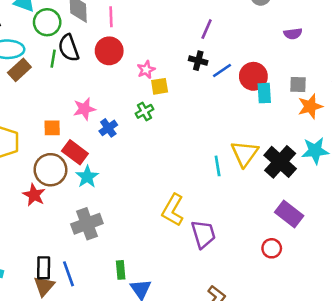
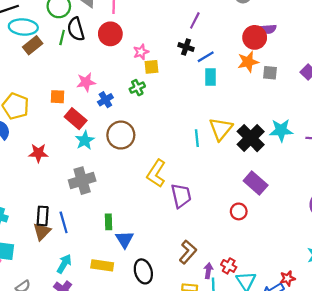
red circle: (253, 76) -> (255, 37), moved
cyan rectangle: (264, 93) -> (211, 77), moved
orange star: (310, 106) -> (248, 62), moved
brown circle: (50, 170) -> (121, 135), moved
red star: (34, 195) -> (38, 153), turned -30

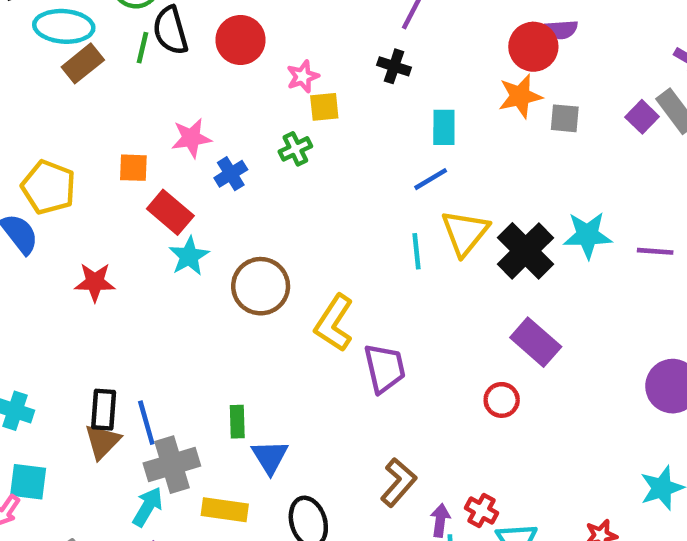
blue line: (206, 57) -> (431, 179), moved
brown circle: (121, 135) -> (261, 286), moved
gray cross: (82, 181) -> (172, 465), moved

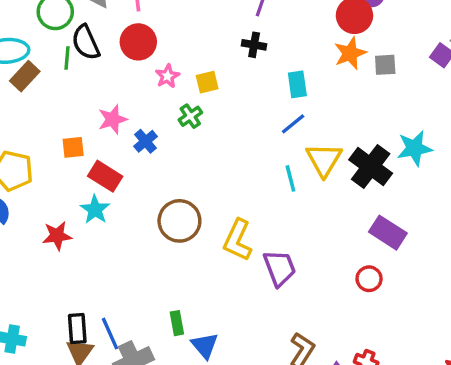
pink star: (303, 76) -> (167, 76), moved
cyan star: (189, 256) -> (95, 210), moved

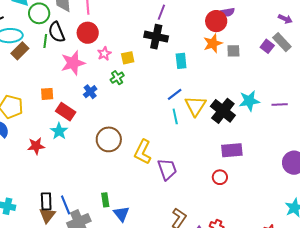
black cross: (254, 45) -> (156, 37), size x1.6
pink star: (113, 119) -> (73, 63), moved, size x1.4
blue line: (293, 124) -> (175, 94), moved
purple rectangle: (388, 233) -> (232, 150), turned -40

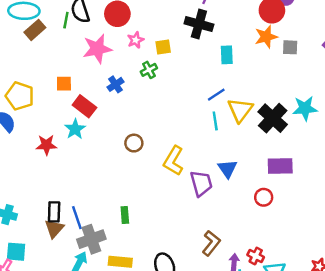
brown circle: (109, 139) -> (134, 143), size x0.6
blue triangle: (121, 214) -> (227, 169), moved

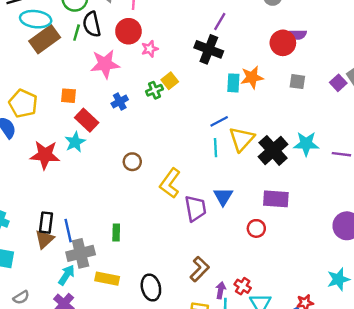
brown rectangle: (35, 30) -> (45, 39), size x1.4
orange star: (266, 37) -> (252, 77), moved
pink star: (136, 40) -> (150, 49), moved
yellow square: (163, 47) -> (170, 81), moved, turned -35
red star: (46, 145) -> (45, 155), size x1.4

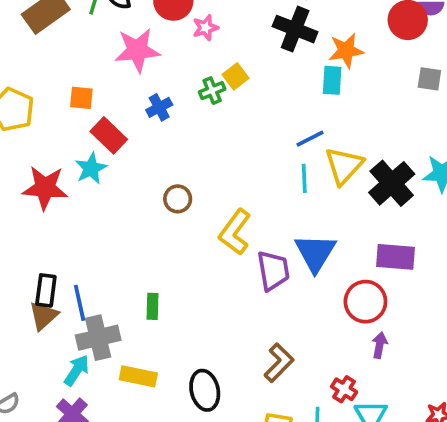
orange star: (252, 77) -> (346, 51), moved
blue triangle: (223, 196) -> (315, 253), size x1.4
red circle: (256, 228) -> (365, 302), size x1.5
purple arrow: (221, 290) -> (380, 345), moved

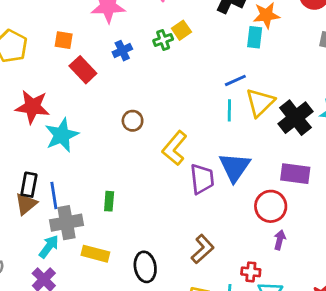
cyan star: (91, 168) -> (62, 135), moved, size x1.4
red cross: (344, 389) -> (251, 272), turned -30

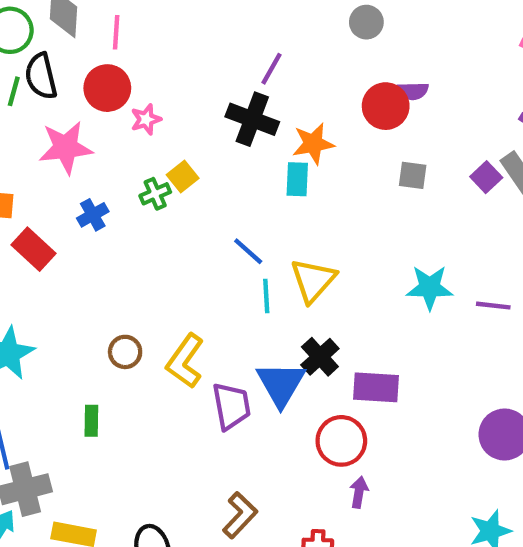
blue line: (235, 80) -> (248, 251), moved, turned 70
black cross: (295, 118) -> (320, 357), moved, size x0.7
brown circle: (133, 121) -> (125, 352), moved
green rectangle: (109, 201) -> (91, 421), moved

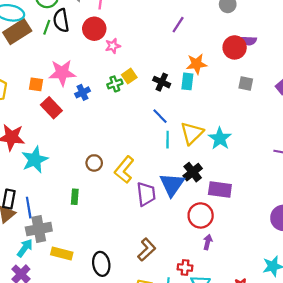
black cross: (252, 119) -> (162, 82), moved, size x0.7
pink star: (66, 148) -> (62, 73), moved
cyan star: (430, 287) -> (220, 138), moved, turned 30

